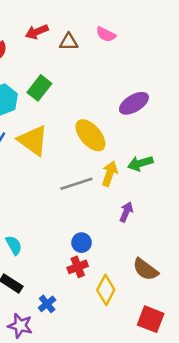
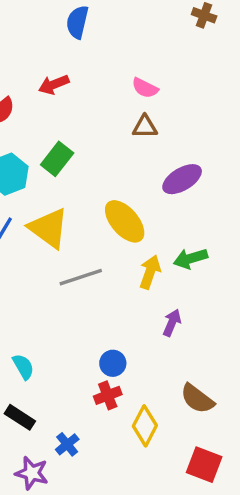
brown triangle: (69, 42) -> (145, 127), moved
gray line: (76, 184) -> (81, 277), moved

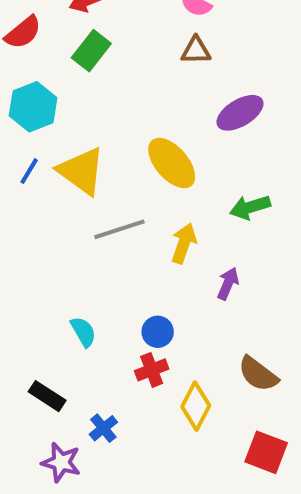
green rectangle: (57, 159) -> (91, 51), moved
yellow arrow: (150, 272) -> (184, 243), moved
cyan semicircle: (23, 367) -> (83, 332), moved

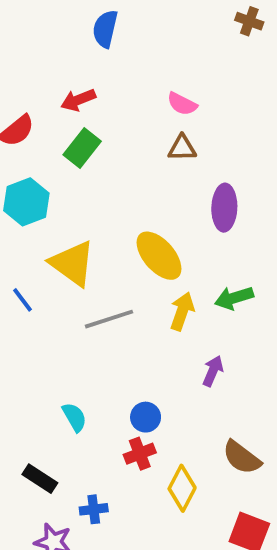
purple ellipse: (240, 113) -> (224, 208), turned -57
blue line: (29, 171) -> (23, 300), moved, turned -68
yellow arrow: (184, 243) -> (182, 311), moved
blue cross: (103, 428) -> (94, 509), turned 32

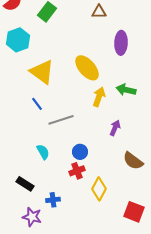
green arrow: (234, 298) -> (126, 90), turned 30
blue line: (23, 300) -> (37, 104), moved
gray line: (109, 319) -> (61, 120), moved
brown semicircle: (242, 457) -> (133, 161), moved

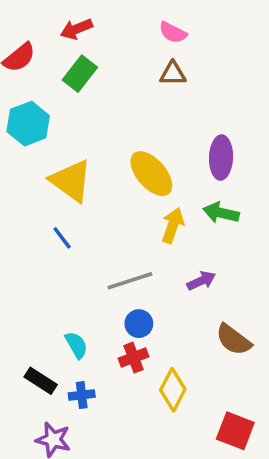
purple ellipse: (121, 43) -> (221, 158), moved
gray line: (61, 120) -> (130, 281), moved
purple arrow: (115, 128) -> (201, 281), turned 42
cyan semicircle: (43, 152) -> (76, 345), moved
blue cross: (53, 200) -> (82, 395), moved

